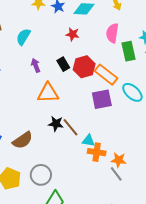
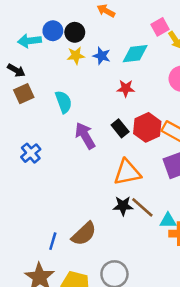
cyan semicircle: (23, 37) -> (64, 102), turned 138
purple arrow: (36, 65) -> (85, 136), size x1.5
orange triangle: (48, 93) -> (127, 172), moved

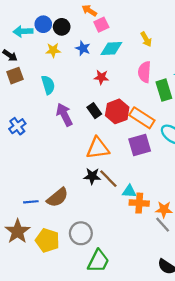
pink square: (160, 27) -> (101, 25), moved
yellow star: (76, 56) -> (53, 50), moved
blue line: (53, 241) -> (31, 202), turned 64

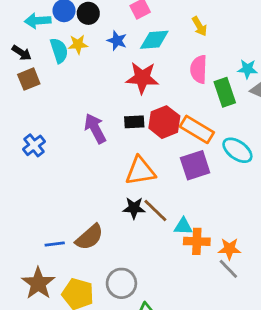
red star: (101, 77) -> (142, 78), size x1.6
cyan semicircle: (48, 85) -> (59, 51), moved
black rectangle: (94, 111) -> (134, 122), turned -56

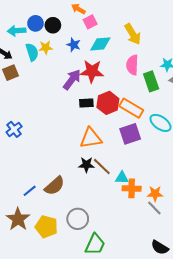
yellow arrow: (199, 26) -> (133, 34), size x1.5
purple arrow: (95, 128) -> (72, 80), moved, turned 65
blue cross: (34, 145) -> (14, 129), moved
blue line: (55, 244) -> (30, 191), turned -32

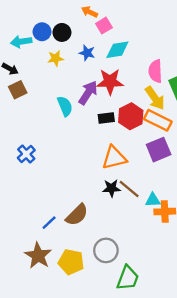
yellow arrow: (133, 34) -> (155, 98), moved
cyan semicircle: (32, 52) -> (65, 106), moved

